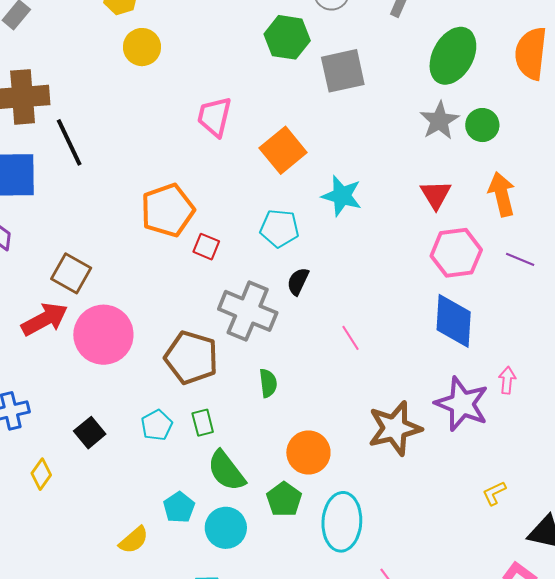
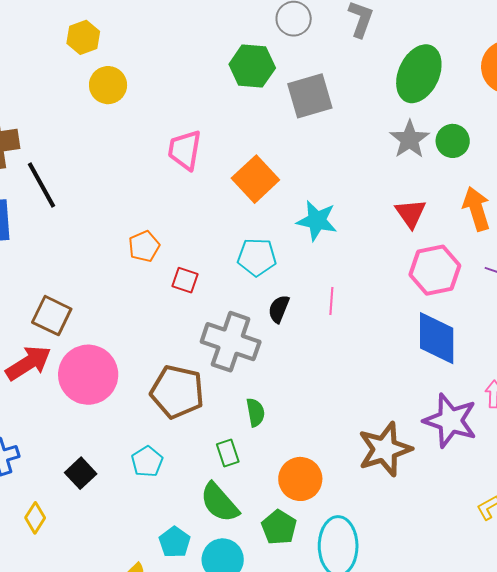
orange pentagon: (168, 210) -> (144, 246), size x0.6
pink line: (350, 338) -> (331, 301), moved, turned 40
green rectangle: (203, 423) -> (228, 453), moved

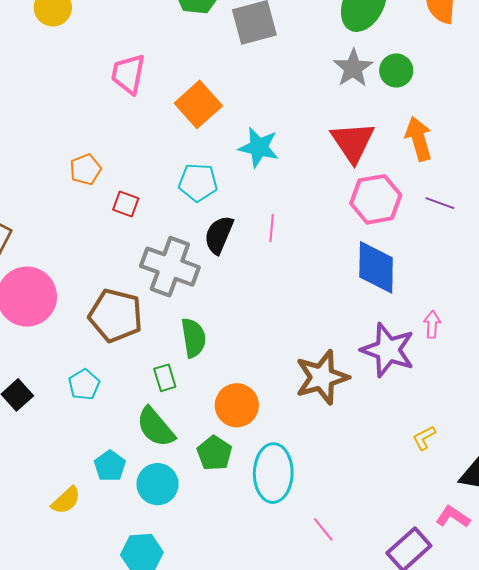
red triangle: (411, 213) -> (353, 142), size x1.4
black semicircle: (279, 309) -> (219, 235), size x1.4
green semicircle: (256, 412) -> (193, 338), size x1.4

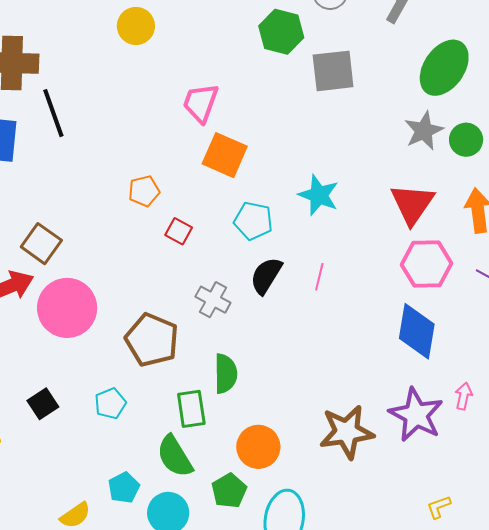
orange square: (198, 104) -> (225, 155), moved, turned -33
gray cross: (170, 267) -> (213, 300), size x0.6
green rectangle: (165, 378) -> (191, 409), size x1.4

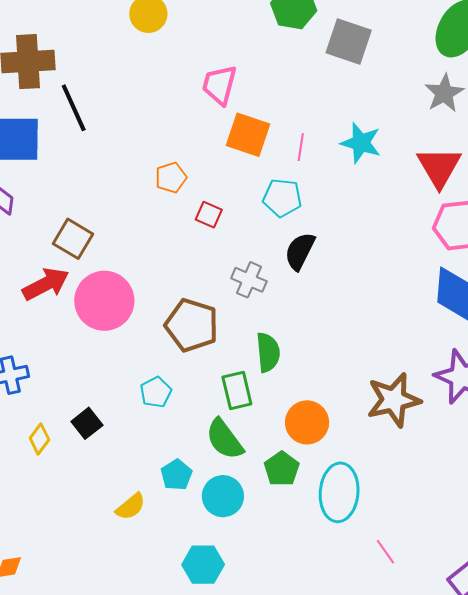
gray square: (333, 71) -> (349, 41), turned 30
cyan star: (319, 195) -> (361, 143), moved
pink line: (319, 277) -> (301, 147), moved
black square: (43, 404) -> (87, 423), moved

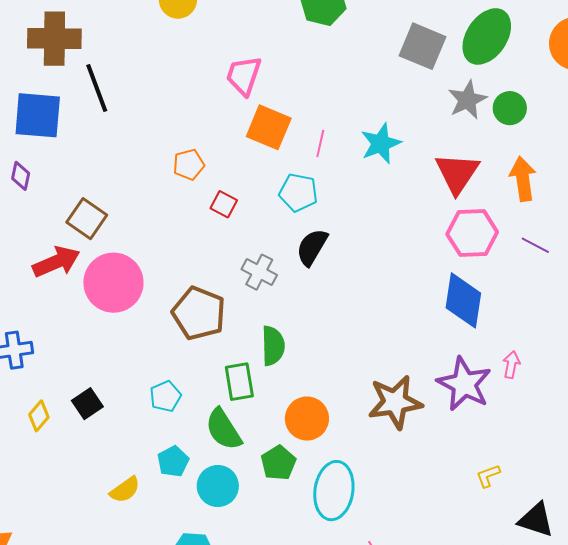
gray square: (349, 41) -> (423, 46), moved
cyan star: (361, 143) -> (381, 143), turned 30
cyan pentagon: (156, 392) -> (165, 396), moved

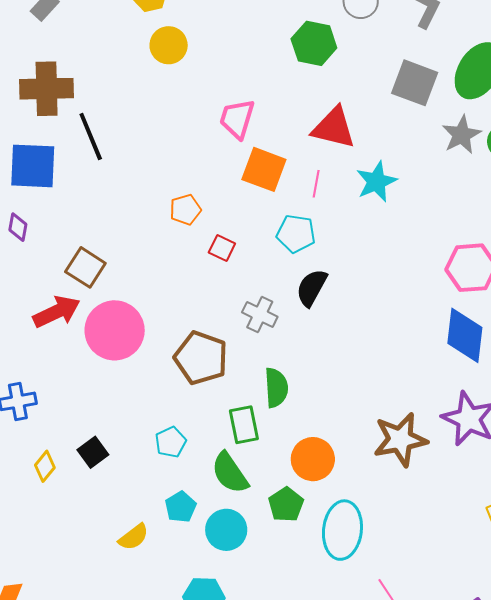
red triangle: (457, 173) -> (334, 128), moved, turned -48

